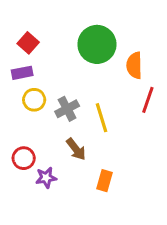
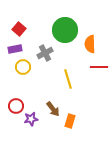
red line: (148, 100) -> (99, 67), turned 72
gray cross: (67, 109) -> (45, 53), moved
brown arrow: (76, 149) -> (53, 109), moved

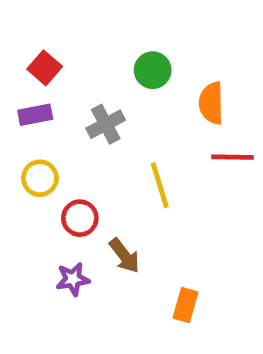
green circle: (65, 30) -> (153, 70), size x0.6
yellow circle: (23, 67) -> (40, 178), moved
red circle: (16, 106) -> (80, 218), moved
orange rectangle: (70, 121) -> (186, 305), moved

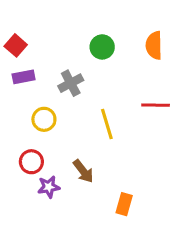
red square: (45, 68) -> (16, 45), moved
orange semicircle: (211, 103) -> (154, 45), moved
yellow circle: (40, 178) -> (44, 119), moved
red circle: (80, 218) -> (31, 162), moved

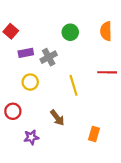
purple rectangle: (24, 77) -> (26, 53), moved
red circle: (31, 162) -> (13, 111), moved
purple star: (49, 187) -> (31, 137), moved
orange rectangle: (124, 204) -> (94, 134), moved

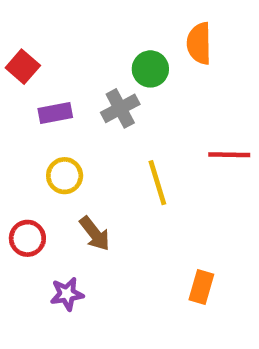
orange semicircle: (106, 31) -> (199, 43), moved
gray cross: (49, 57) -> (120, 108), moved
brown arrow: (57, 118) -> (95, 234), moved

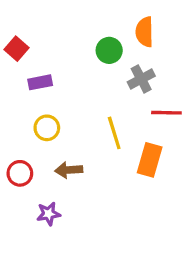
gray cross: (120, 108) -> (141, 79), moved
brown arrow: (95, 234) -> (69, 170), turned 124
orange rectangle: (201, 287) -> (150, 160), moved, size x1.4

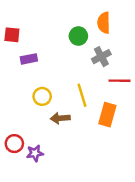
red square: (17, 49) -> (12, 35), turned -35
yellow circle: (47, 128) -> (42, 96), moved
brown arrow: (69, 170) -> (60, 118), moved
red circle: (20, 173) -> (14, 144), moved

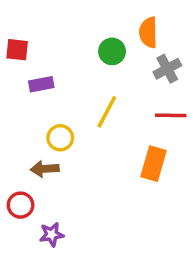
gray cross: (101, 57) -> (167, 69), moved
yellow line: (82, 95) -> (107, 112), moved, turned 45
brown arrow: (60, 118) -> (45, 169), moved
purple star: (35, 153) -> (52, 234), moved

